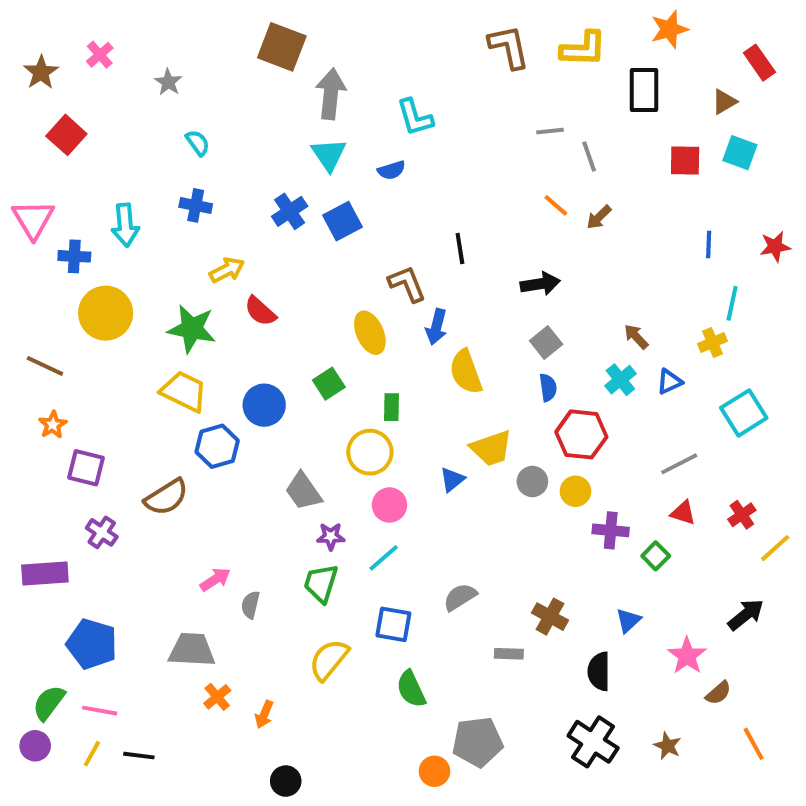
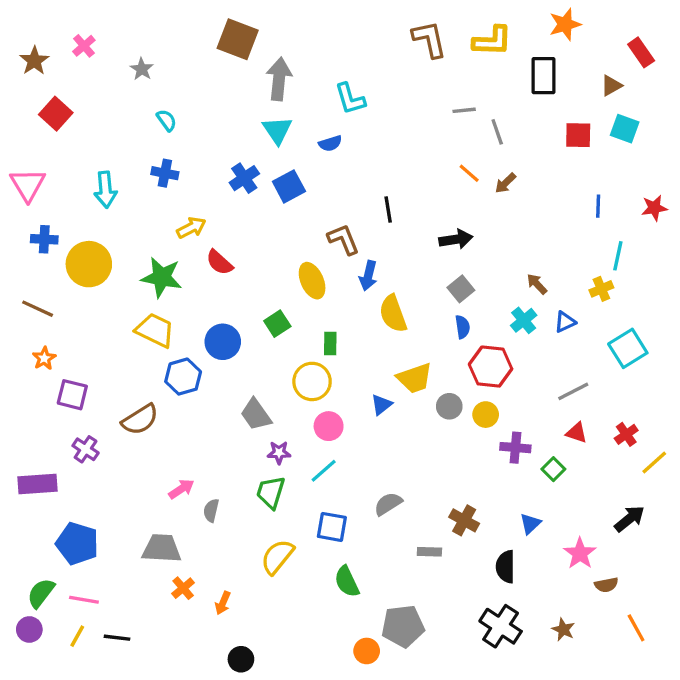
blue cross: (74, 256) -> (44, 239), moved
brown semicircle: (718, 693) -> (606, 585), turned 30

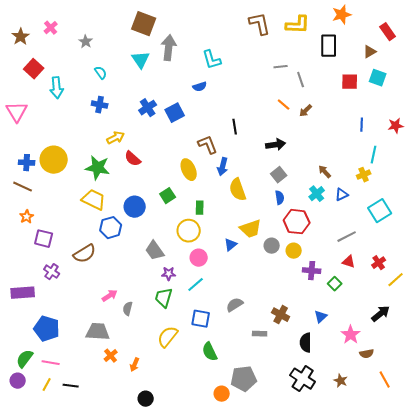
cyan triangle: (277, 130) -> (141, 60), moved
cyan arrow: (105, 190) -> (57, 88), moved
blue cross: (44, 239) -> (27, 163), moved

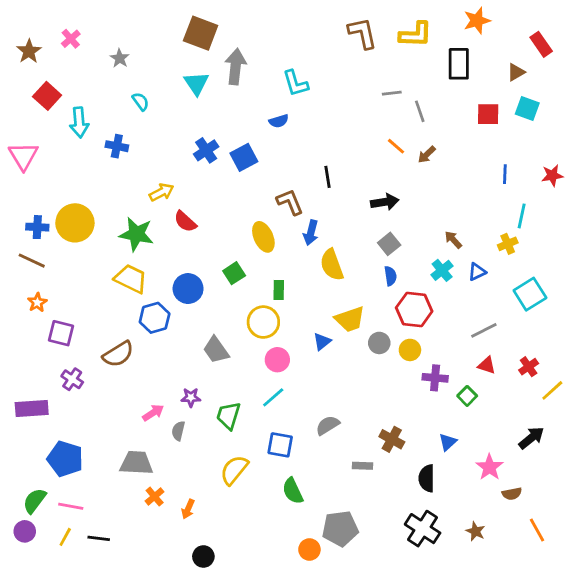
blue cross: (100, 105) -> (117, 146), moved
purple star: (169, 274) -> (191, 397), moved

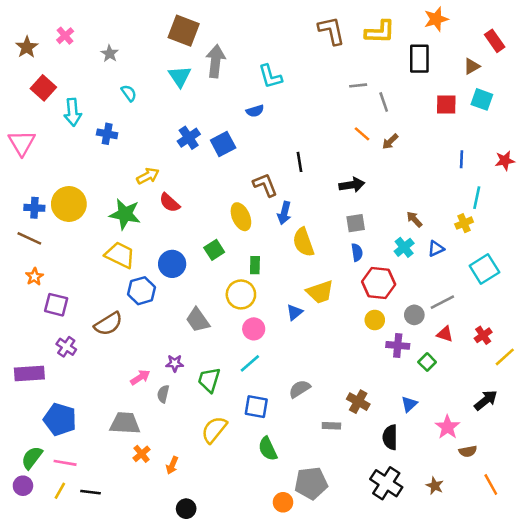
gray square: (389, 244) -> (356, 223), turned 30
gray circle: (379, 343) -> (414, 315), moved

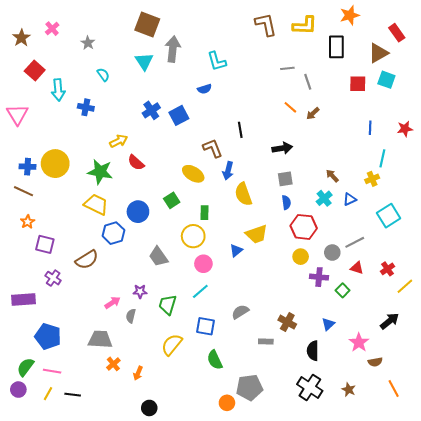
brown triangle: (472, 66) -> (378, 53), size x1.5
yellow ellipse: (241, 217) -> (193, 174), turned -35

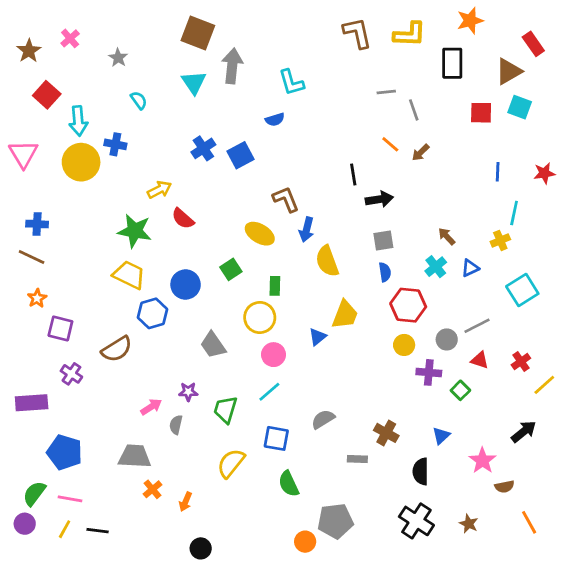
black line: (240, 130) -> (353, 175), moved
yellow circle: (55, 164) -> (81, 162), moved
yellow trapezoid: (257, 234) -> (345, 315), turned -50

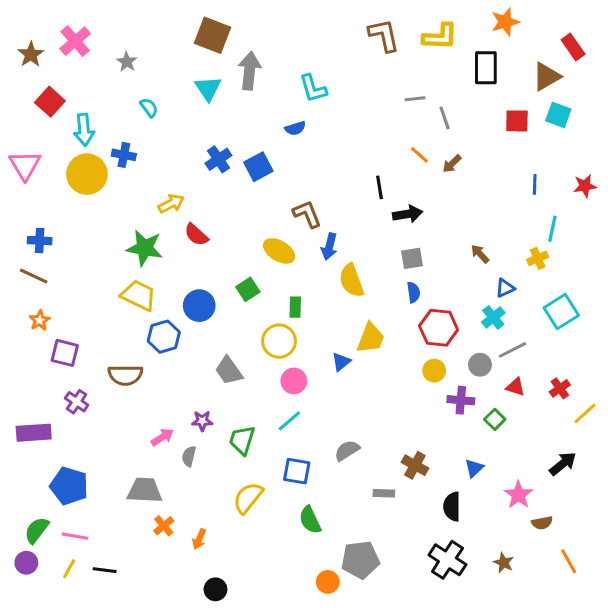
pink cross: (70, 38) -> (75, 41), size x1.5
cyan cross: (436, 267) -> (493, 317), moved
brown semicircle: (117, 349) -> (125, 375), turned 32

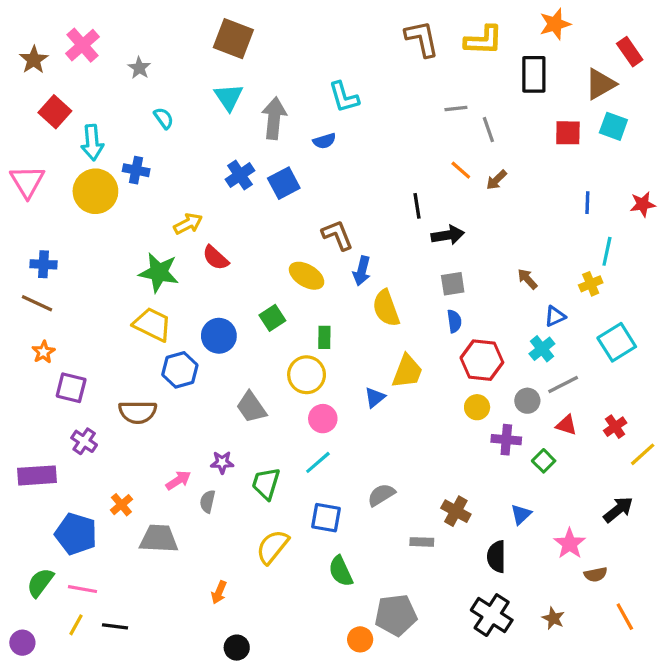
gray arrow: (249, 71) -> (274, 118), moved
orange cross: (164, 526) -> (121, 505), moved
purple circle: (26, 563) -> (22, 643), moved

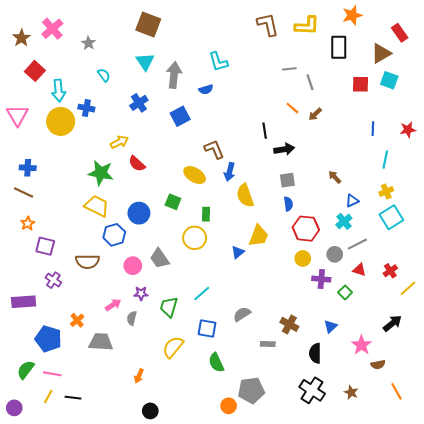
blue cross: (240, 175) -> (139, 103), moved
yellow cross: (591, 284) -> (386, 191), moved
green square: (272, 318) -> (173, 202), turned -35
pink circle: (323, 419) -> (133, 266), moved

